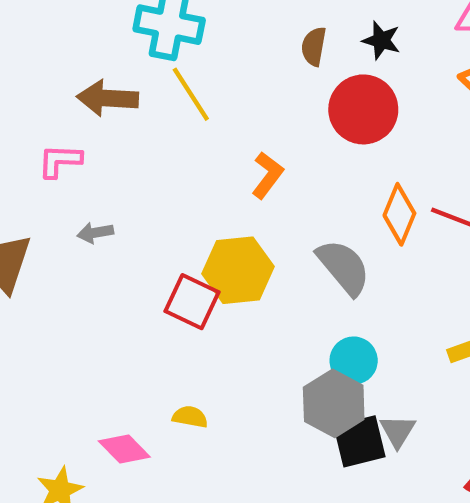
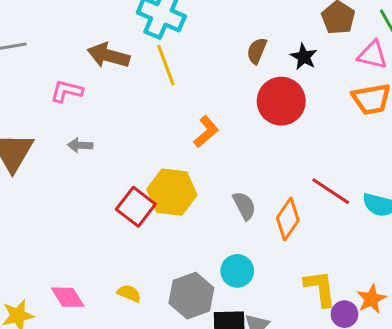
orange diamond: (399, 214) -> (288, 219), moved
gray semicircle: (344, 267) -> (244, 206), size x0.7
gray hexagon: (334, 403) -> (191, 296), moved
yellow semicircle: (190, 417) -> (129, 293), moved

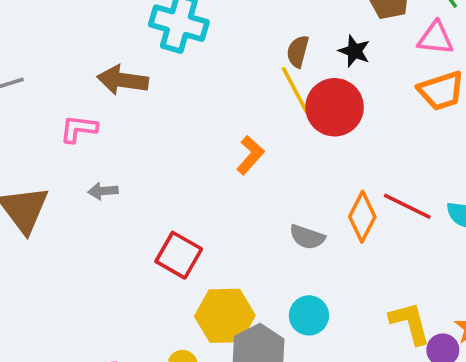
yellow line: (166, 65) -> (295, 90), moved
yellow hexagon: (172, 192) -> (225, 316), moved
gray semicircle: (244, 206) -> (307, 237), turned 144
orange diamond: (288, 219) -> (362, 217), moved

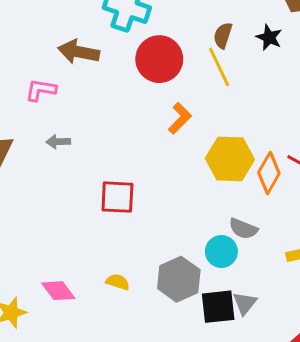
red circle: (335, 107) -> (159, 59), moved
gray semicircle: (307, 237) -> (243, 229), moved
red square: (179, 255) -> (117, 197), turned -30
yellow hexagon: (225, 316) -> (230, 159), moved

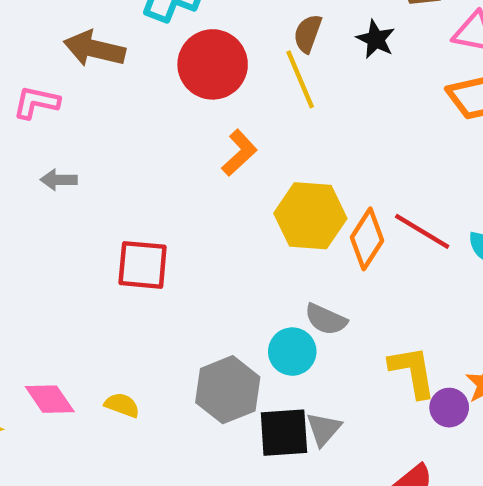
yellow semicircle: (118, 282) -> (122, 405), moved

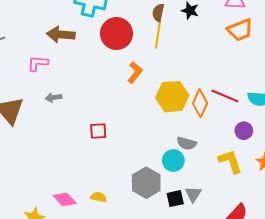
yellow line: (300, 79) -> (158, 34), turned 40
red square: (143, 265) -> (98, 131), size x0.7
purple circle: (449, 408) -> (244, 131), moved
black square: (284, 433) -> (175, 199), size x0.7

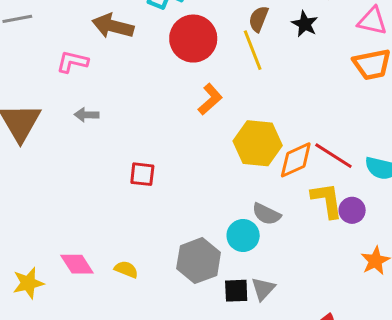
yellow line: (158, 34) -> (253, 50), turned -40
orange diamond: (200, 103) -> (296, 160), turned 32
yellow L-shape: (230, 161) -> (327, 200), moved

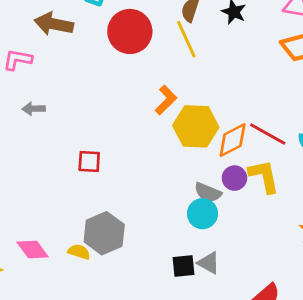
orange L-shape: (210, 99) -> (166, 100), moved
purple circle: (352, 210) -> (234, 178), moved
cyan circle: (243, 236) -> (202, 214), moved
gray hexagon: (199, 261) -> (104, 233), moved
gray triangle: (263, 289) -> (209, 263), turned -40

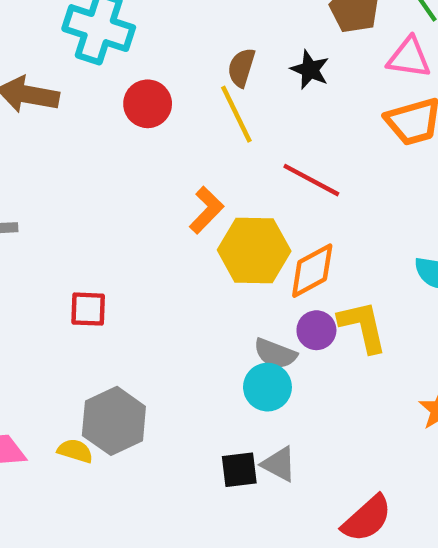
red circle: (130, 31) -> (148, 104), size x0.7
red line: (268, 134) -> (311, 180), moved

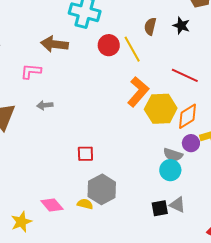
yellow line: (236, 114) -> (132, 49), moved
orange L-shape: (206, 210) -> (138, 92), size x1.4
red square: (88, 309) -> (85, 154), moved

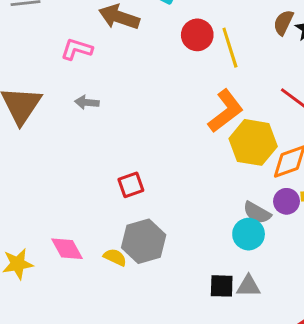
brown semicircle: (150, 26) -> (283, 23), moved
red square: (85, 154) -> (131, 185), turned -30
gray triangle: (177, 205) -> (248, 286), turned -36

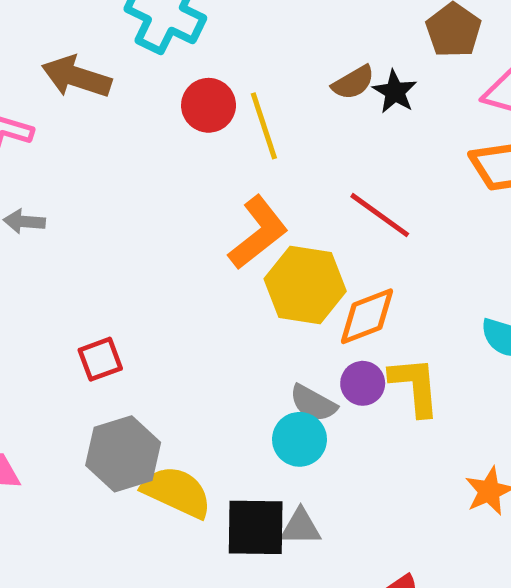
brown semicircle: (283, 23) -> (353, 82), turned -145
yellow semicircle: (115, 257) -> (177, 492), moved, size x1.8
black square: (222, 286) -> (256, 527), size x1.5

